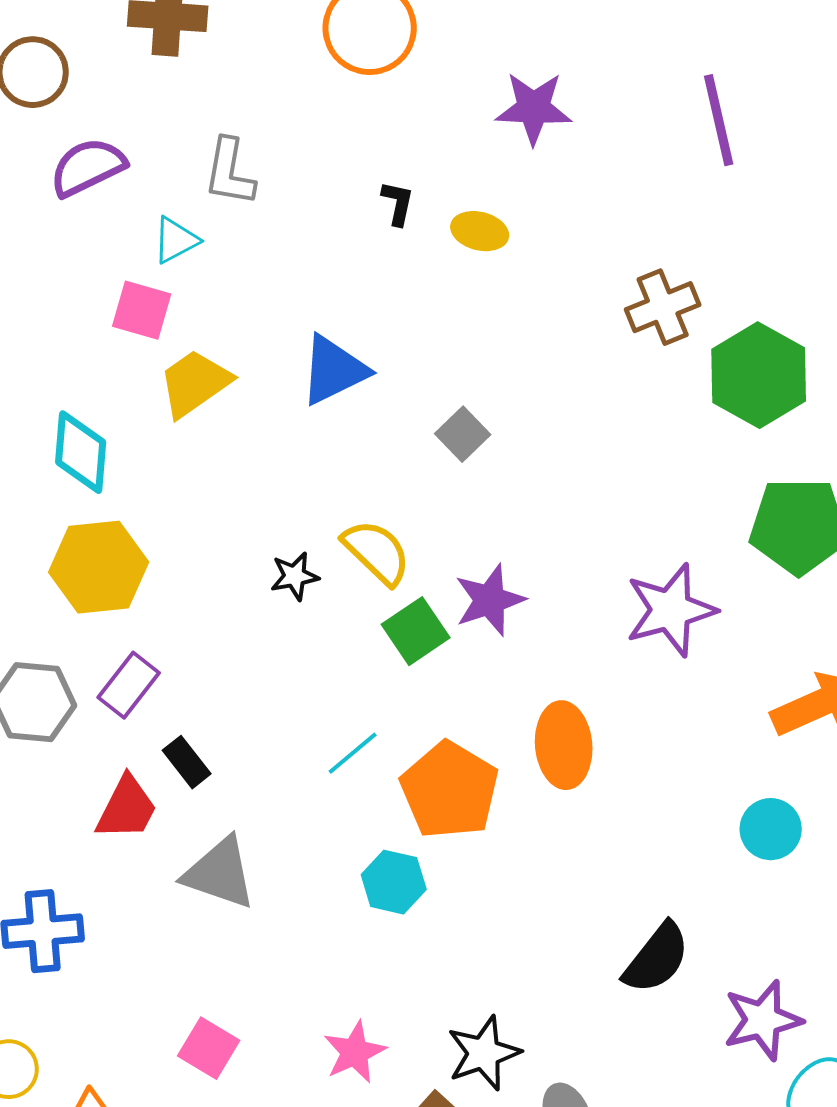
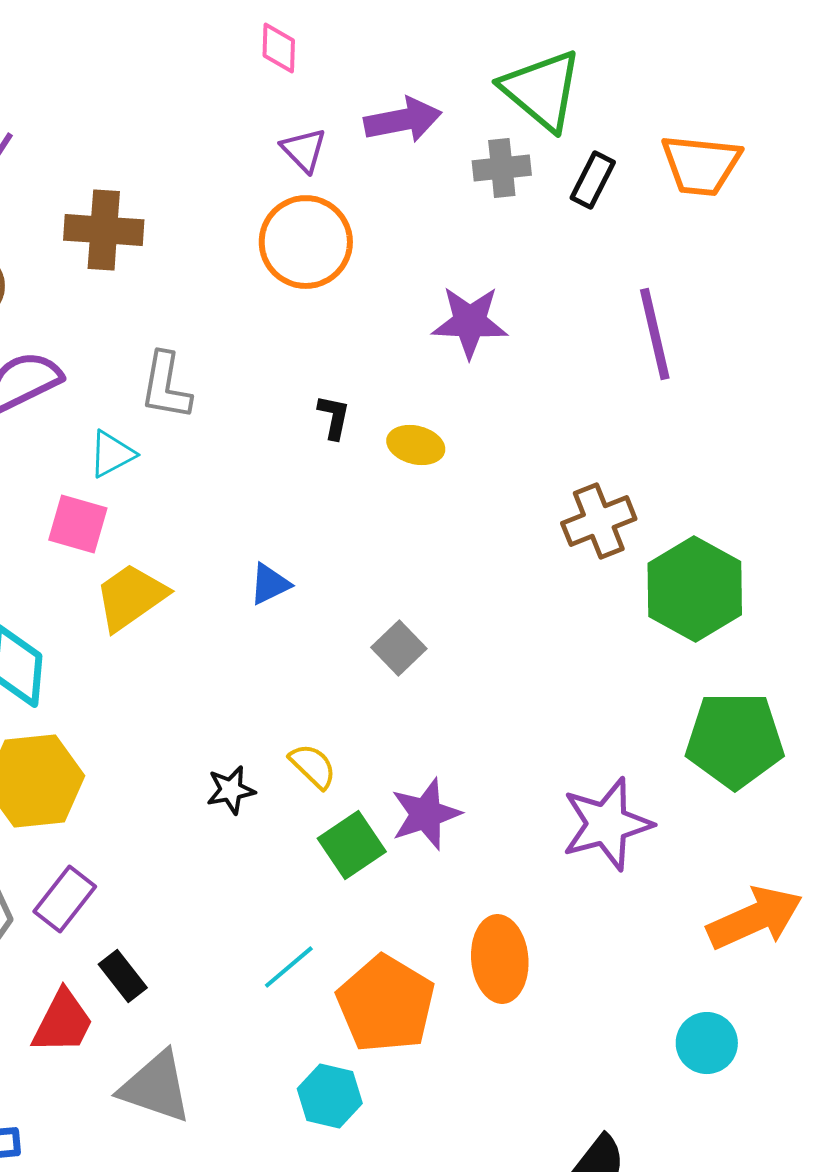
blue triangle: (334, 370) -> (270, 584), size x0.6
yellow semicircle: (377, 552) -> (313, 766), size x0.7

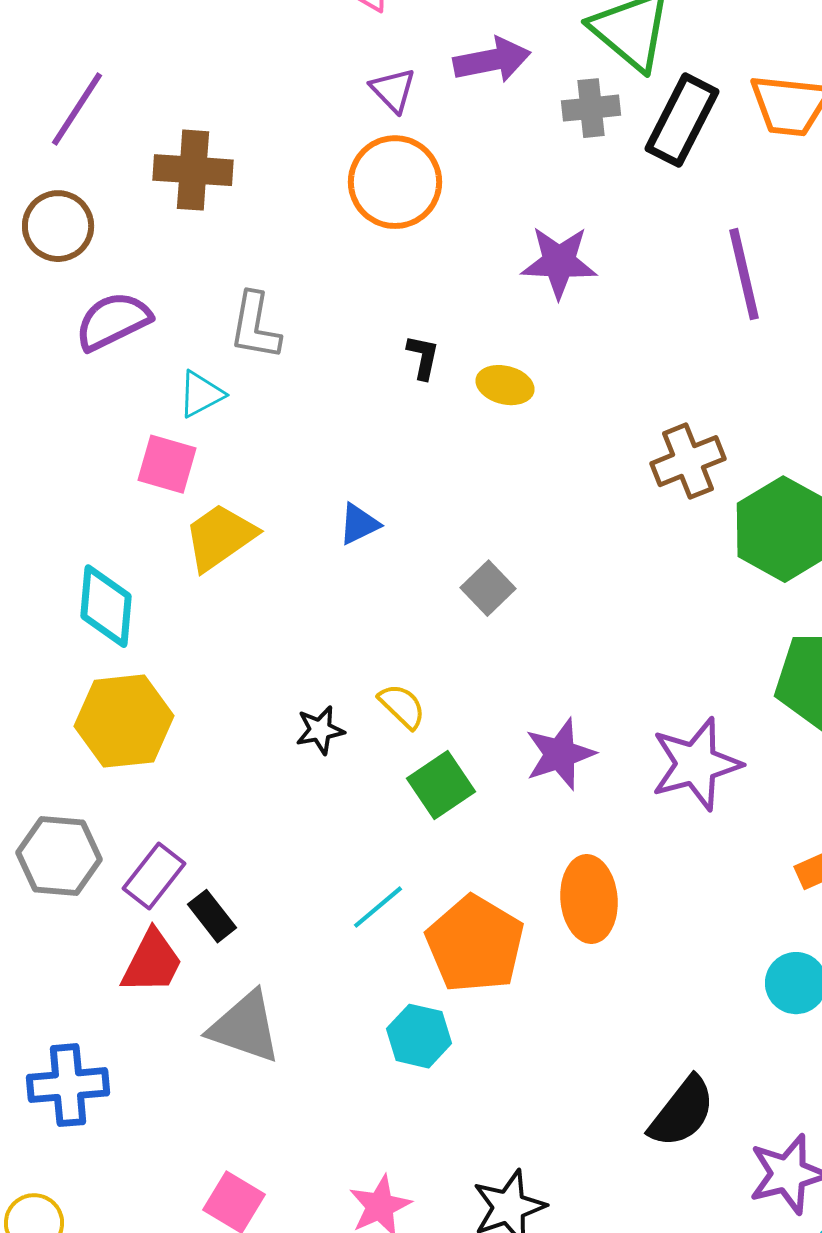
black rectangle: (593, 180) -> (682, 120), size x1.6
purple star: (426, 814) -> (560, 754), moved
purple rectangle: (65, 899) -> (154, 876), moved

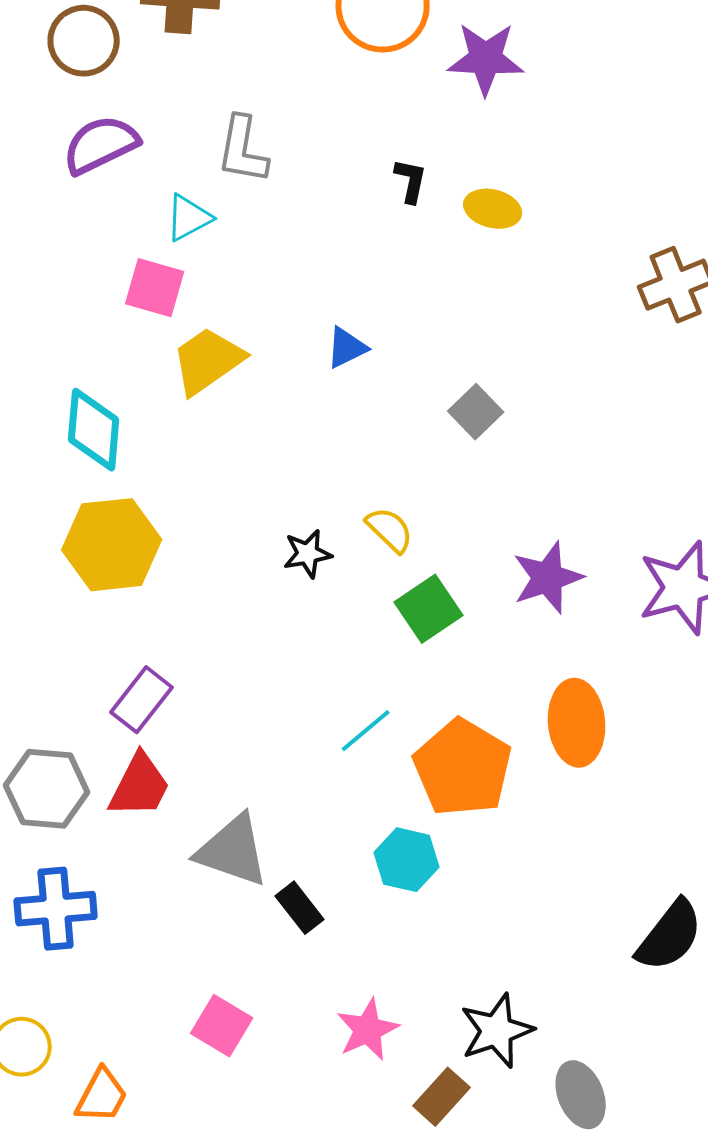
brown circle: (58, 226) -> (84, 41), moved
purple star: (559, 262) -> (486, 59), moved
gray hexagon: (59, 856) -> (47, 789), moved
black rectangle: (212, 916) -> (300, 908), moved

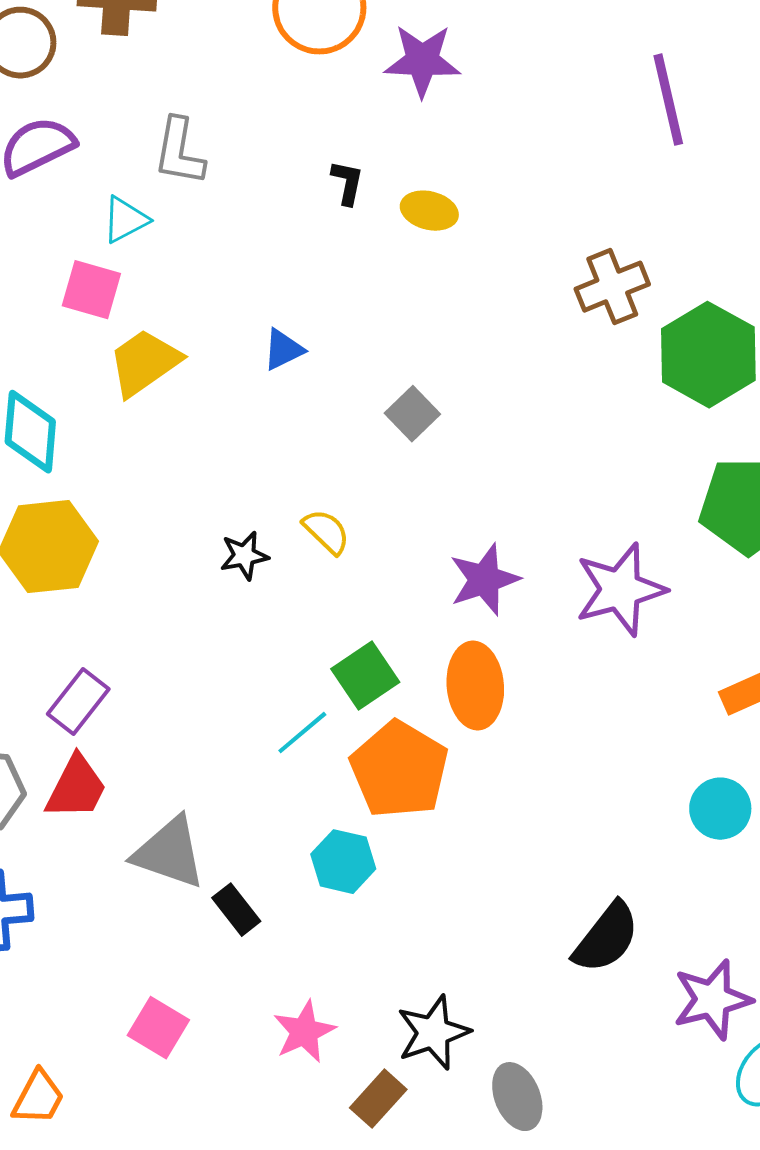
green square: (429, 609) -> (365, 676), moved
orange ellipse: (577, 723) -> (475, 686), moved

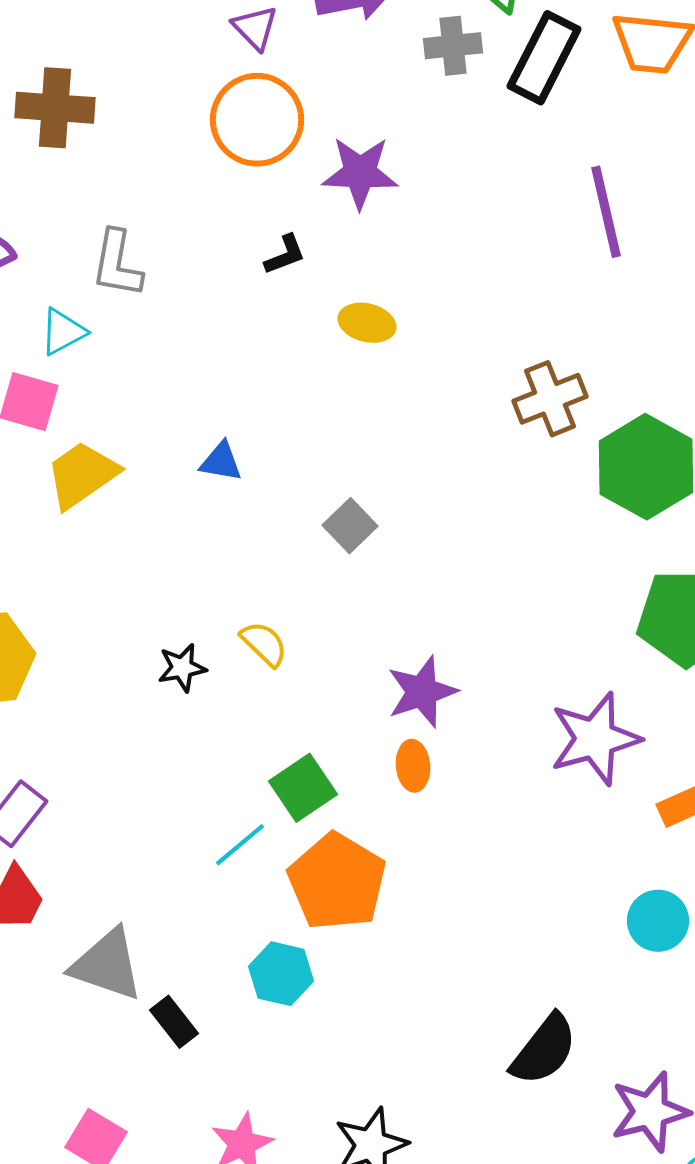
black L-shape: (347, 183) -> (285, 255), moved, turned 57
blue triangle: (283, 350) -> (221, 462), turned 36
purple star: (620, 590) -> (595, 739), moved
orange ellipse: (475, 686) -> (413, 766), moved, size x0.6

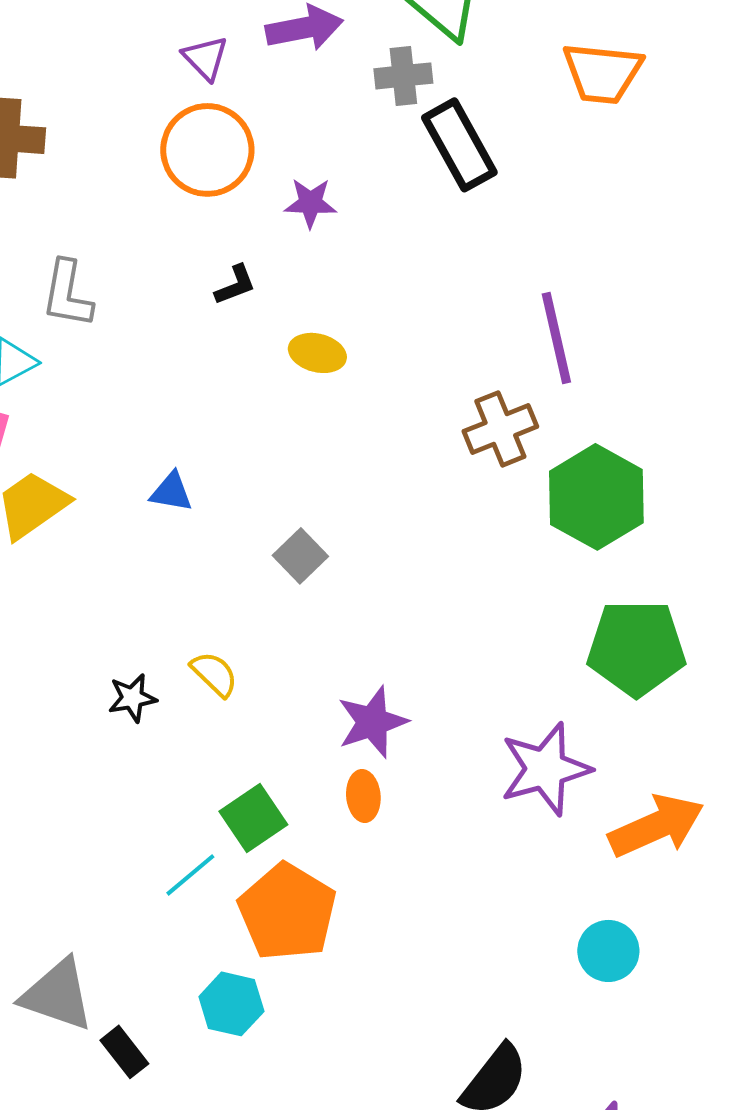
black rectangle: (544, 58) -> (459, 145), moved, turned -56
purple star: (360, 173) -> (310, 203), size x0.7
purple line: (606, 212) -> (556, 338), moved

